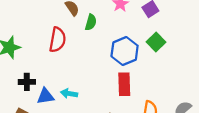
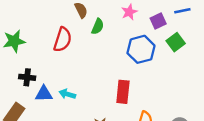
green square: (156, 42) -> (176, 42), moved
blue hexagon: (125, 51) -> (141, 49), moved

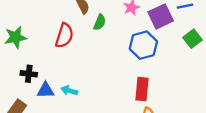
purple square: (158, 21) -> (161, 16), size x1.5
green square: (176, 42) -> (193, 39), moved
red rectangle: (123, 92) -> (142, 89), moved

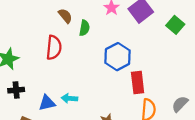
blue hexagon: (143, 45) -> (118, 57), moved
black cross: (29, 74) -> (16, 90), moved

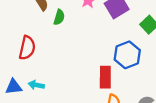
red semicircle: (54, 48) -> (27, 48), moved
blue hexagon: (118, 57) -> (127, 55), moved

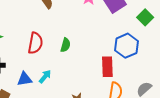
green semicircle: (59, 17) -> (65, 45), moved
cyan arrow: (36, 85) -> (45, 76), turned 120

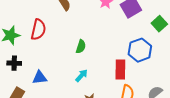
red semicircle: (35, 43) -> (38, 30), moved
cyan arrow: (45, 76) -> (82, 76), moved

